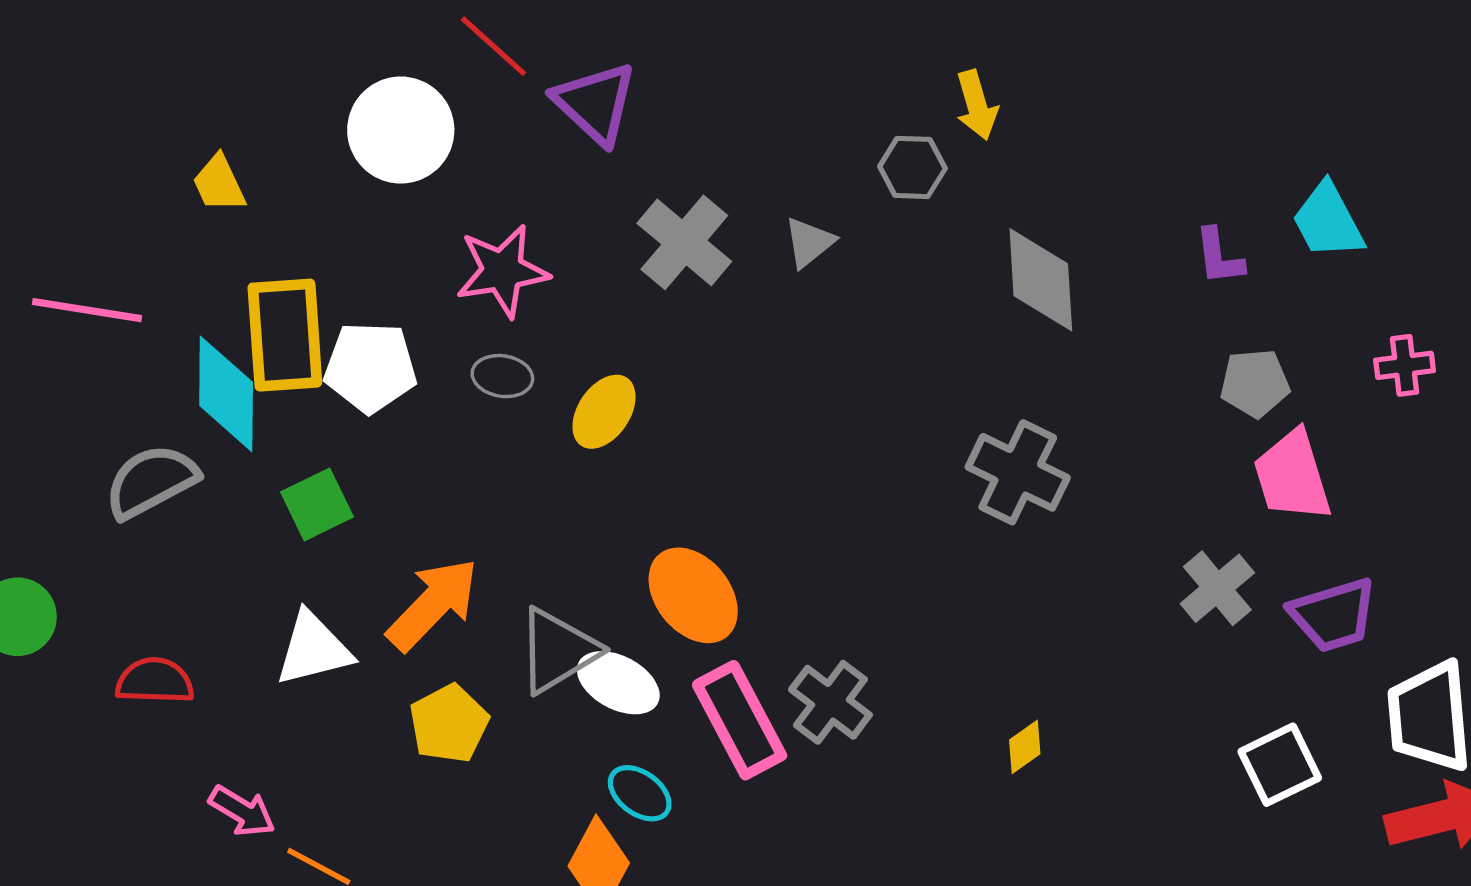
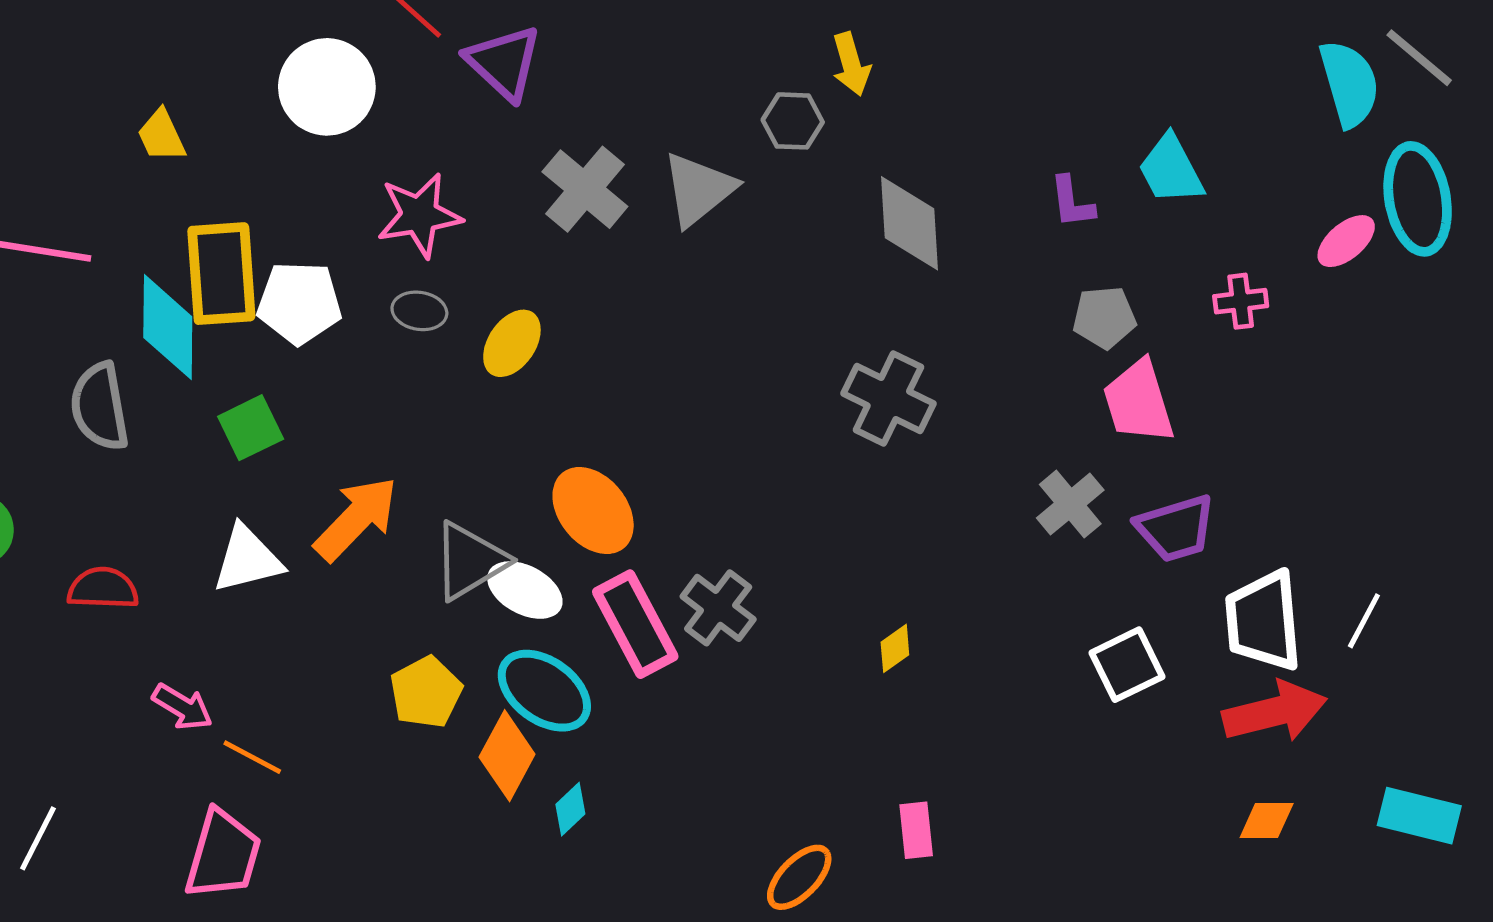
gray triangle: (809, 242) -> (699, 189), size x1.6
gray semicircle: (151, 481) -> (100, 407), turned -72
yellow pentagon: (449, 724) -> (426, 692), moved
cyan ellipse: (640, 793) -> (544, 691), size x1.6

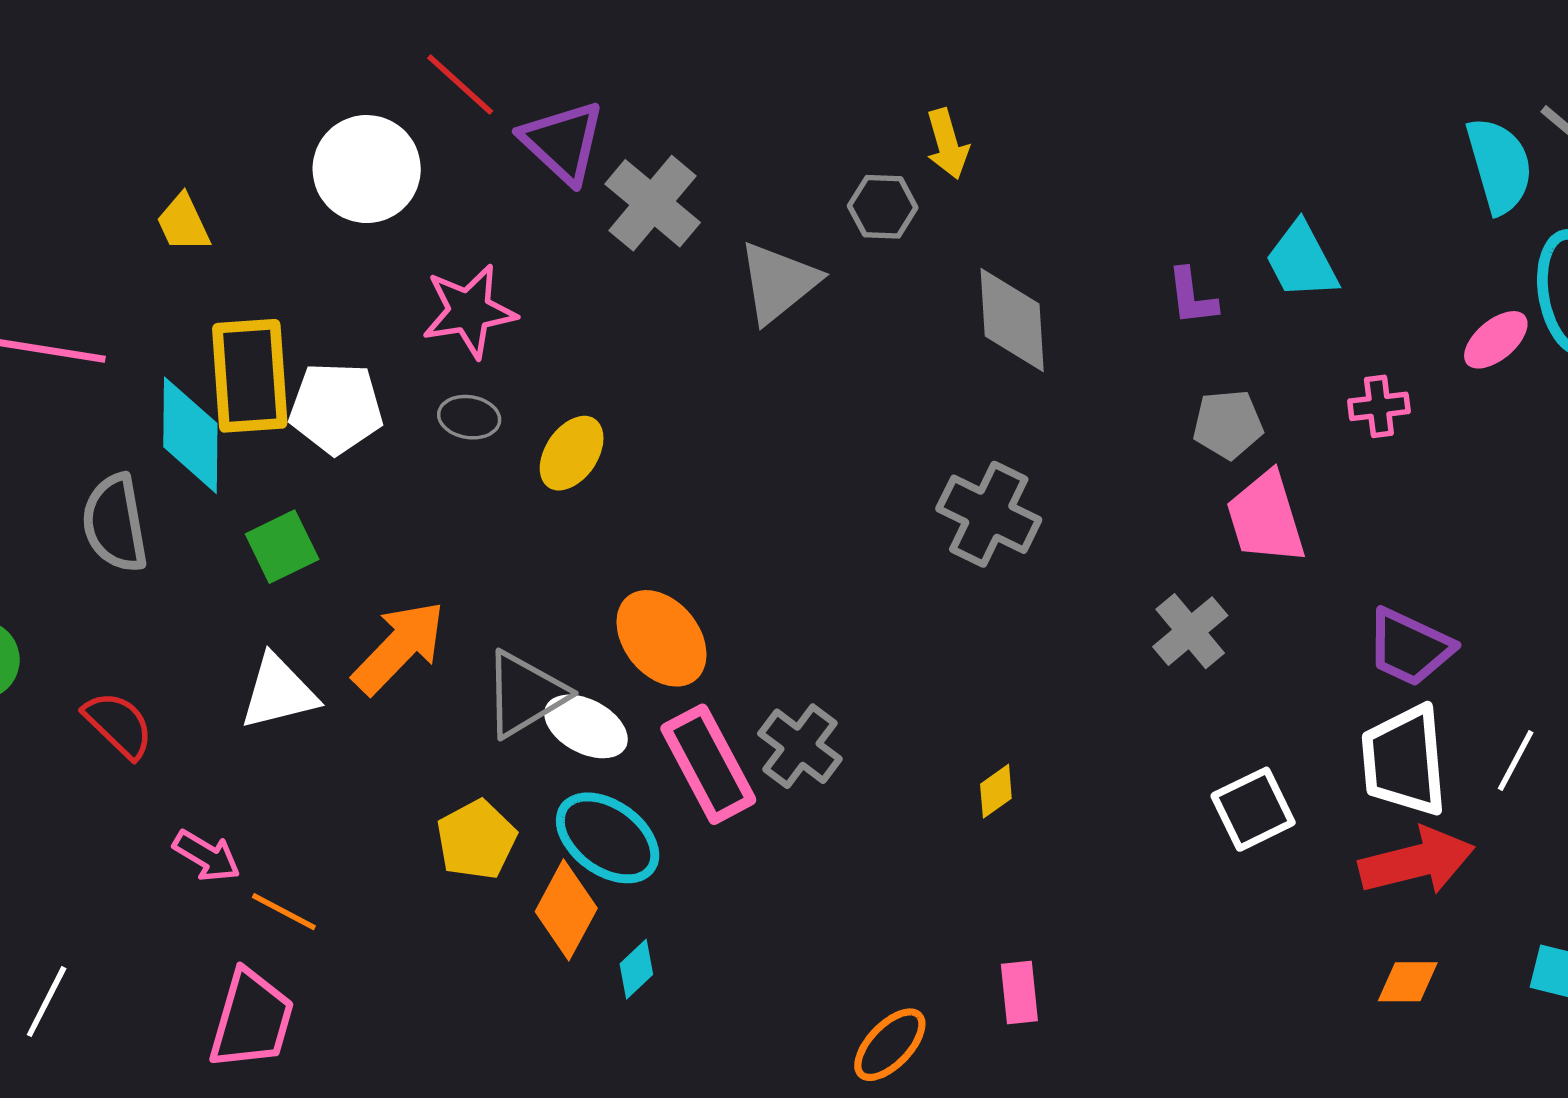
gray cross: (585, 189) -> (653, 203), moved
purple trapezoid: (1176, 528) -> (1410, 647), moved, turned 42
red semicircle: (103, 588) -> (118, 725), turned 42

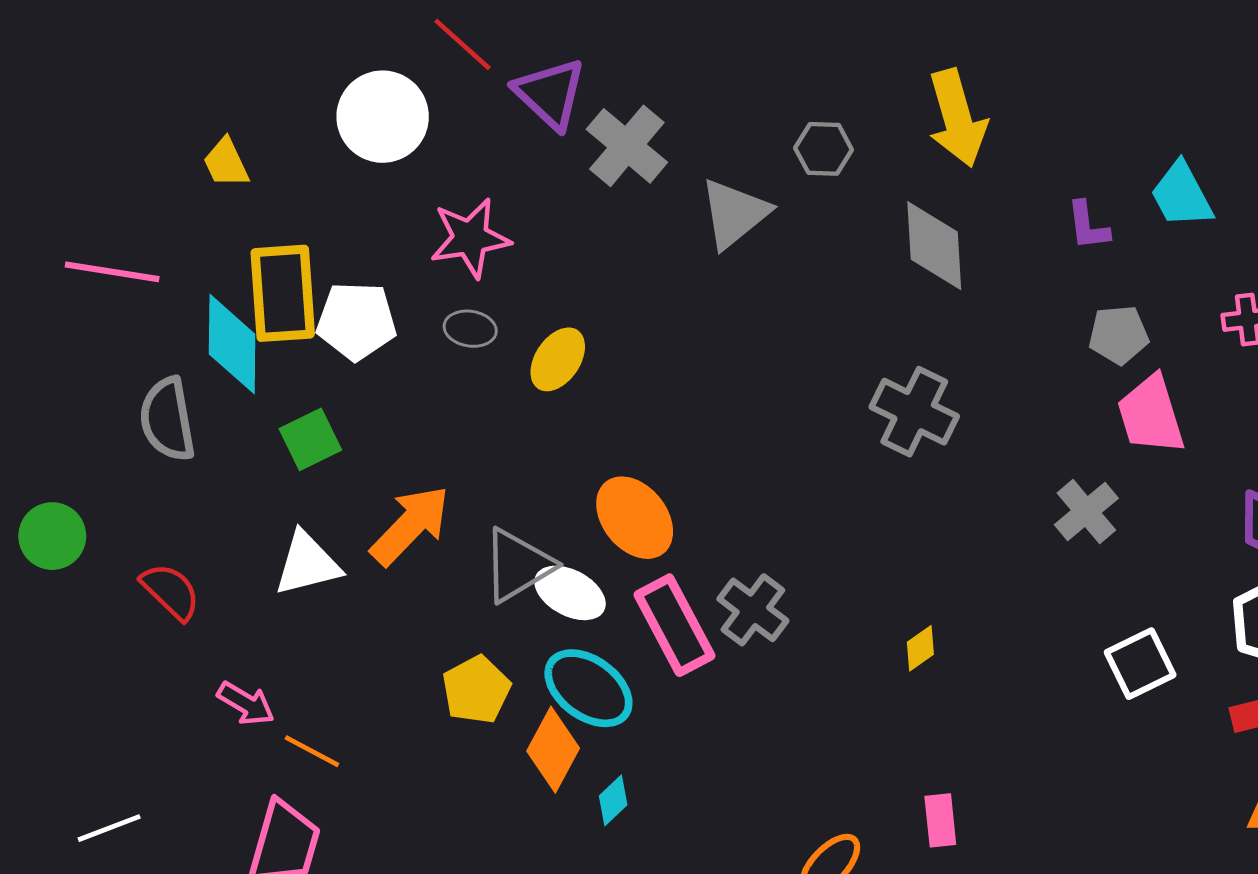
yellow arrow: (947, 144) -> (957, 118), moved, size x1.6
white line: (47, 1002) -> (109, 828), turned 42

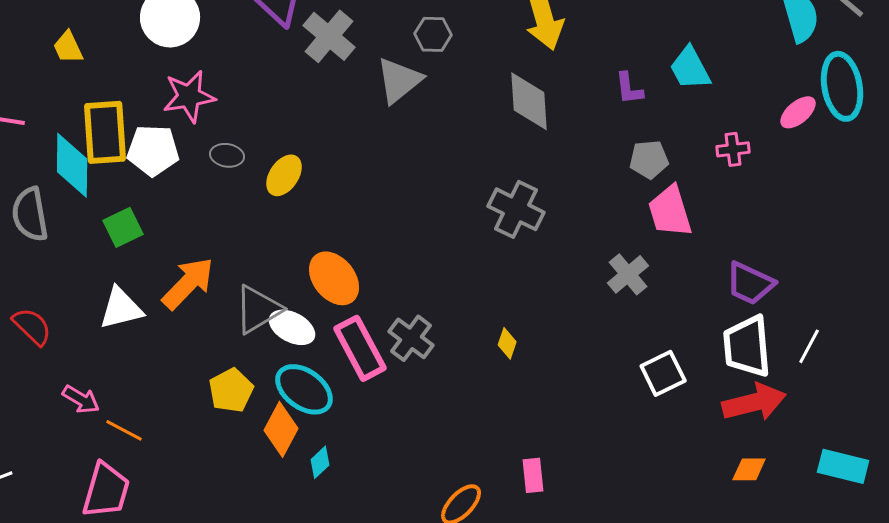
gray hexagon: (824, 149) -> (433, 34), moved
pink star: (470, 238) -> (189, 96), moved
yellow diamond: (920, 648) -> (507, 343), moved, turned -36

